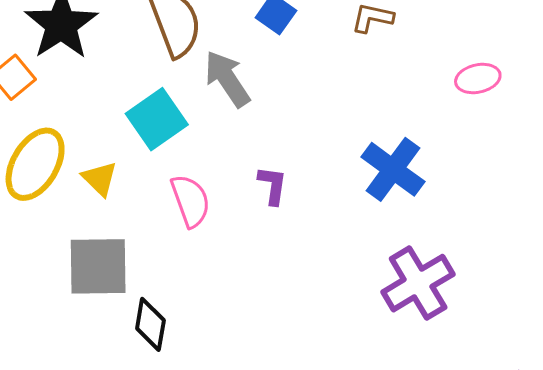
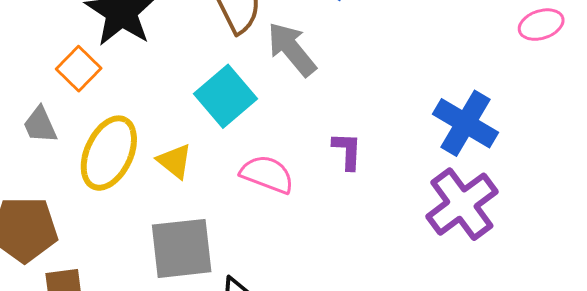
pink semicircle: (190, 201) -> (267, 174), turned -44
purple cross: (418, 283) -> (462, 204), moved

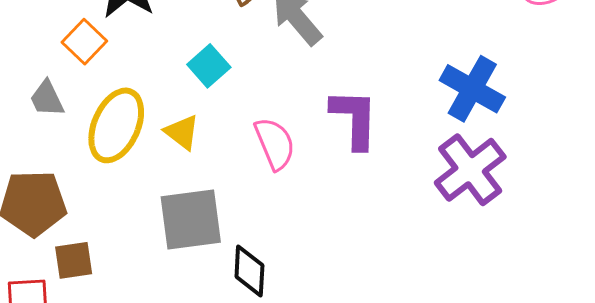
cyan square: (226, 96) -> (209, 66), moved, size x0.7
purple L-shape: (347, 151) -> (354, 119), size x1.6
pink semicircle: (267, 174) -> (275, 144), turned 48

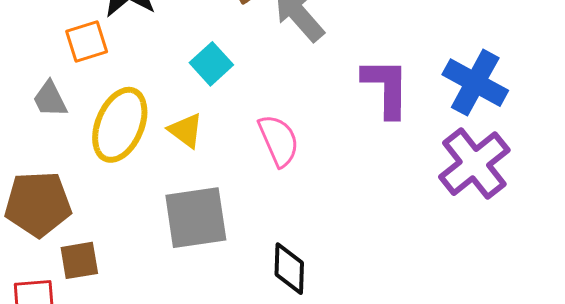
orange square: (84, 42) -> (87, 41), turned 30
purple L-shape: (354, 119) -> (386, 88), moved
black diamond: (249, 271) -> (289, 269), moved

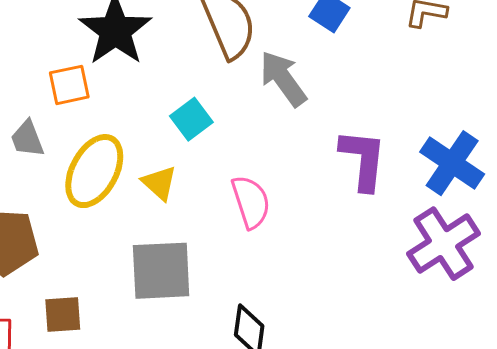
brown square: (79, 260) -> (63, 315), moved

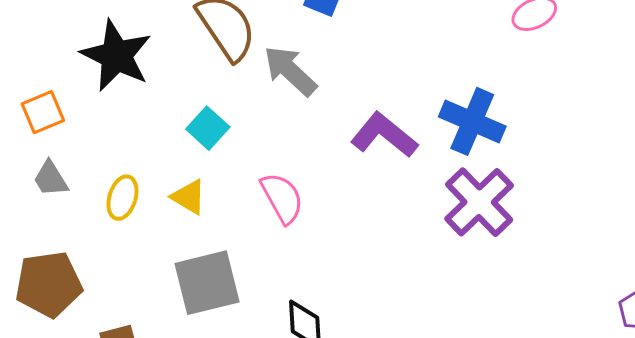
orange square: (69, 85) -> (43, 112), moved
purple L-shape: (363, 160) -> (384, 135), turned -46
yellow ellipse: (94, 171) -> (122, 198), size x0.6

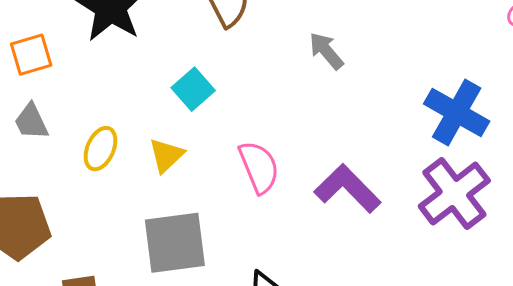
gray arrow: (290, 71) -> (326, 51), moved, size x0.7
purple L-shape: (384, 135) -> (347, 188), moved
yellow triangle: (189, 197) -> (166, 155), turned 39

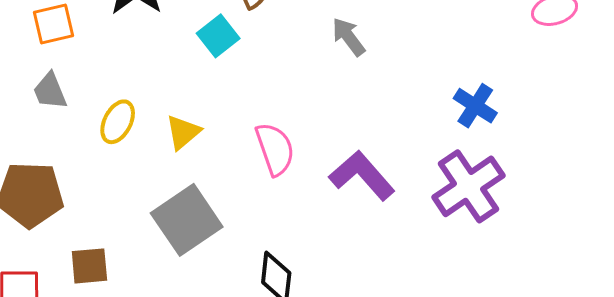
cyan square: (193, 89) -> (218, 36), moved
blue cross: (457, 113) -> (475, 106), size x0.7
gray square: (175, 243) -> (187, 220), turned -30

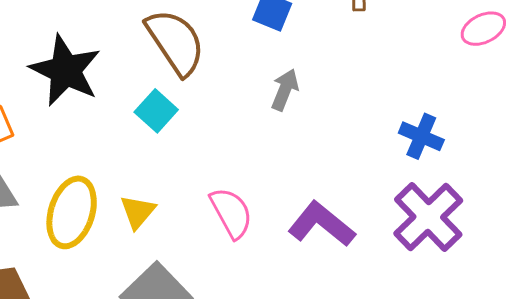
gray arrow: (349, 37) -> (285, 90), turned 69
yellow ellipse: (118, 122) -> (72, 212), size x1.6

